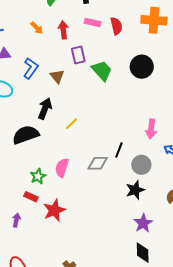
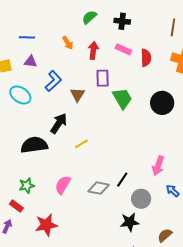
green star: (38, 176) -> (27, 186), moved
red rectangle: (31, 197) -> (16, 206), moved

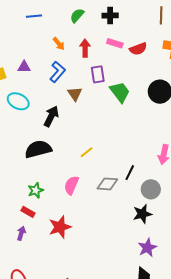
blue line: (27, 37) -> (34, 16), moved
red semicircle: (146, 58) -> (138, 49), turned 78
blue L-shape: (53, 81) -> (57, 72), moved
black arrow: (59, 123) -> (51, 116), moved
yellow line: (81, 144) -> (86, 152), moved

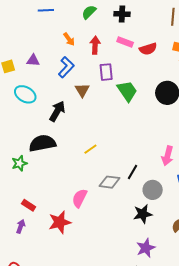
pink semicircle: (71, 185) -> (80, 198), moved
green star: (36, 190) -> (19, 163), moved

